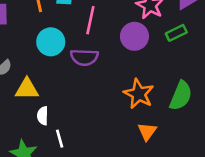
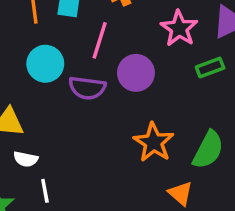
purple circle: (134, 36) -> (136, 73), moved
white semicircle: (43, 116) -> (26, 159), turned -84
orange triangle: (147, 132) -> (181, 193), moved, turned -30

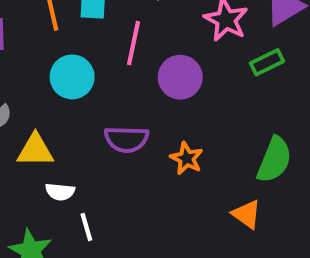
purple semicircle: (87, 88) -> (126, 139), moved
orange star: (154, 142) -> (187, 158), moved, size x0.7

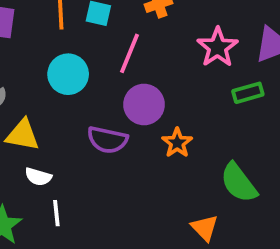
purple circle: (180, 77) -> (144, 105), moved
orange star: (187, 158) -> (177, 143), moved
green semicircle: (274, 160) -> (239, 183), turned 111

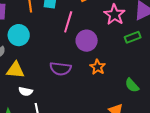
cyan circle: (68, 74) -> (19, 35), moved
purple circle: (144, 105) -> (87, 41), moved
green semicircle: (239, 183) -> (132, 85), size x0.7

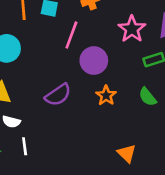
purple semicircle: (60, 69) -> (58, 95), turned -45
green semicircle: (132, 85) -> (148, 97), moved

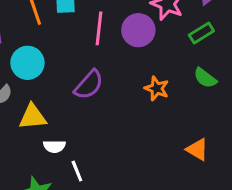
purple circle: (94, 61) -> (138, 30), moved
purple semicircle: (58, 95) -> (89, 85), moved

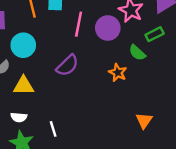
green semicircle: (205, 78) -> (137, 53), moved
white semicircle: (54, 146) -> (19, 117), moved
orange triangle: (197, 150) -> (144, 121), turned 30

